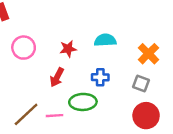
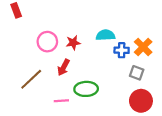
pink circle: (24, 48) -> (47, 42), moved
blue cross: (100, 77) -> (122, 50), moved
brown line: (26, 114) -> (31, 79), moved

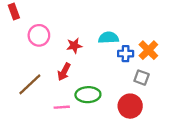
pink circle: (47, 42) -> (39, 35), moved
red circle: (141, 101) -> (130, 106), moved

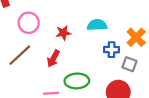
blue cross: (126, 54) -> (112, 50), moved
brown line: (30, 84) -> (20, 55), moved

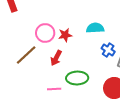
pink circle: (29, 23) -> (45, 33), moved
blue cross: (112, 50) -> (108, 50), turned 32

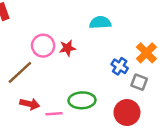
cyan semicircle: (95, 28) -> (100, 23), moved
red arrow: (56, 58) -> (30, 104), moved, turned -105

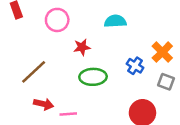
pink circle: (43, 46) -> (57, 20), moved
gray square: (139, 82) -> (166, 82), moved
green ellipse: (82, 100) -> (93, 77), moved

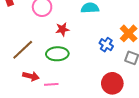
green ellipse: (93, 77) -> (57, 54), moved

